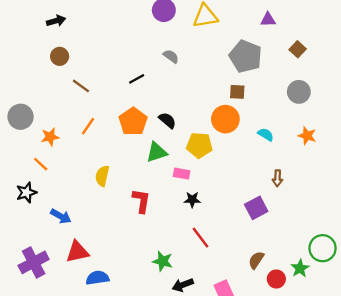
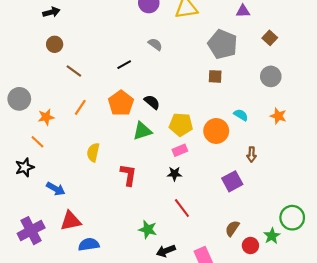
orange circle: (225, 119) -> (216, 131), moved
pink rectangle: (182, 174) -> (180, 150), moved, turned -32

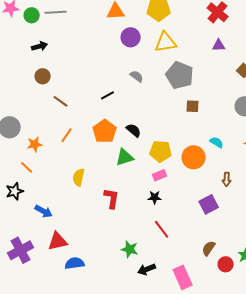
gray pentagon: (223, 44) -> (180, 75), moved

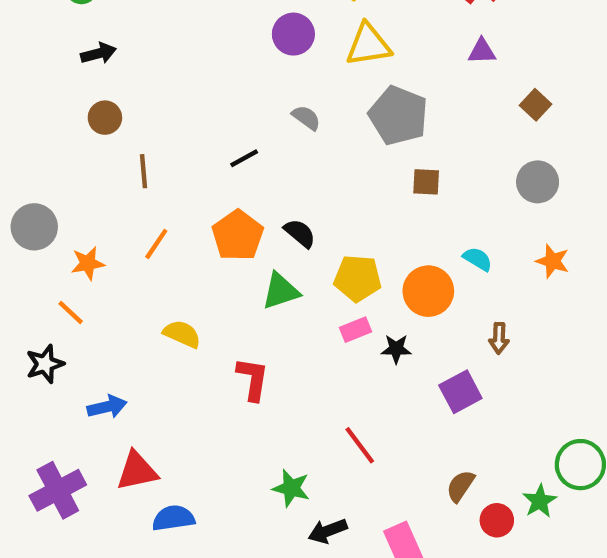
brown line: (61, 101) -> (143, 171), turned 49
yellow semicircle: (79, 177) -> (182, 334), turned 102
black star: (155, 197) -> (396, 349), moved
blue arrow: (44, 211) -> (107, 407), turned -42

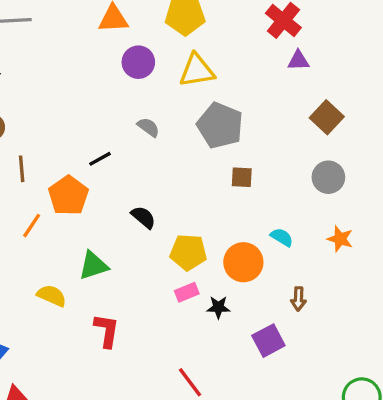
purple triangle: (482, 51) -> (298, 60), moved
brown square: (535, 105) -> (327, 117), size x1.4
orange pentagon: (238, 235) -> (68, 196), moved
green triangle: (281, 291) -> (93, 266), moved

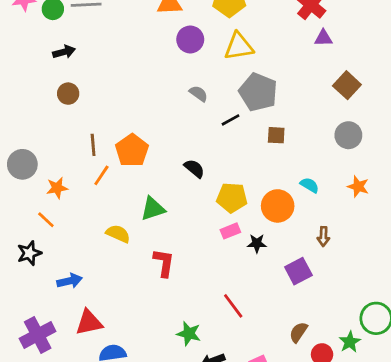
black line: (100, 159) -> (230, 120), moved
brown line: (22, 169) -> (93, 145), moved

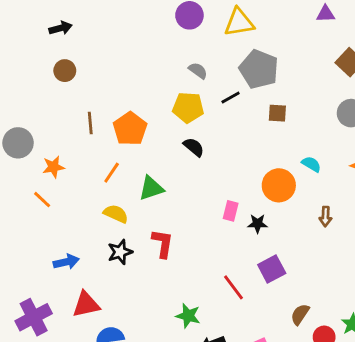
orange line: (101, 175) -> (112, 173), moved
yellow pentagon: (232, 198) -> (188, 107), moved
pink rectangle: (230, 231) -> (231, 211), turned -54
black star: (29, 253) -> (120, 252), moved
purple square: (298, 271) -> (272, 269), moved

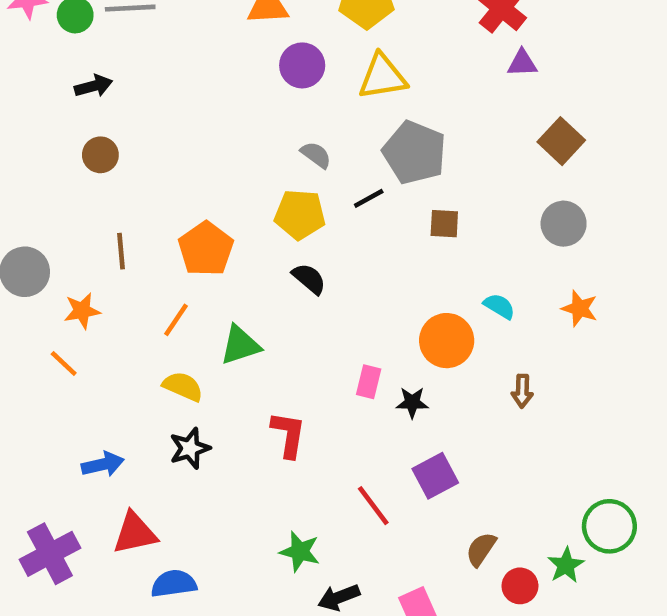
brown line: (90, 123) -> (121, 251), moved
red L-shape: (163, 243) -> (288, 435), moved

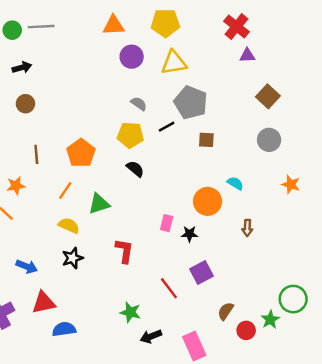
orange star: (580, 308) -> (291, 184), moved
blue arrow: (103, 464) -> (27, 266), turned 35

